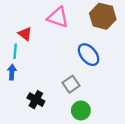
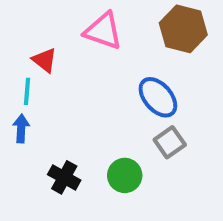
gray square: (71, 84) -> (170, 142), moved
green circle: (81, 110) -> (125, 175), moved

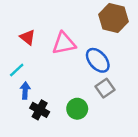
pink triangle: (103, 31) -> (64, 43), moved, turned -30
cyan line: (27, 91) -> (17, 70), moved, turned 42
blue arrow: (21, 129) -> (25, 91), moved

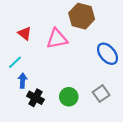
brown hexagon: (113, 18) -> (82, 16), moved
blue ellipse: (98, 60) -> (107, 54), moved
gray square: (105, 88) -> (101, 94), moved

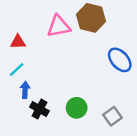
red triangle: (25, 33) -> (18, 42), moved, turned -40
pink triangle: (57, 39) -> (59, 26), moved
gray square: (101, 94) -> (113, 116), moved

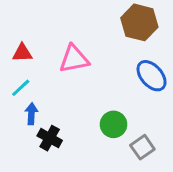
brown hexagon: (91, 18) -> (139, 22), moved
pink triangle: (59, 26) -> (74, 59), moved
green circle: (77, 108) -> (114, 124), moved

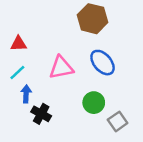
brown hexagon: (139, 22) -> (92, 19), moved
pink triangle: (74, 59) -> (61, 68), moved
blue ellipse: (152, 76) -> (103, 63), moved

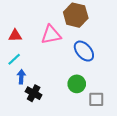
pink triangle: (61, 68) -> (51, 35), moved
gray square: (118, 121) -> (96, 99), turned 35

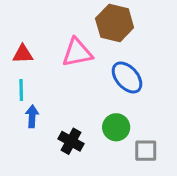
cyan line: (14, 59) -> (21, 90), turned -48
black cross: (34, 93) -> (71, 141), moved

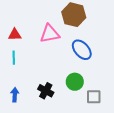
blue arrow: (32, 116) -> (15, 95), moved

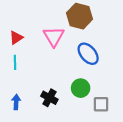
pink triangle: (50, 34) -> (54, 37), turned -50
red triangle: (15, 35) -> (16, 38), turned -32

